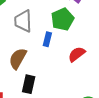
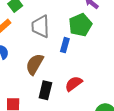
red semicircle: (77, 54) -> (74, 84), moved

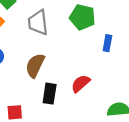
green pentagon: (80, 25) -> (82, 17), turned -30
blue rectangle: (65, 45) -> (107, 43), moved

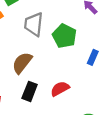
green pentagon: (82, 17) -> (64, 36), moved

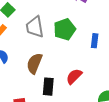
green pentagon: (64, 36) -> (65, 29), turned -30

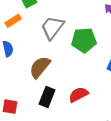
gray trapezoid: (35, 27) -> (52, 28), turned 30

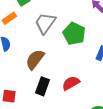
green pentagon: (84, 40) -> (74, 34), turned 30

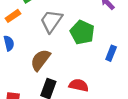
red semicircle: (71, 83) -> (79, 85), turned 42

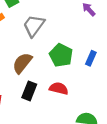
green pentagon: (82, 32) -> (61, 55), moved

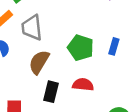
gray trapezoid: (34, 26) -> (32, 28), moved, turned -35

